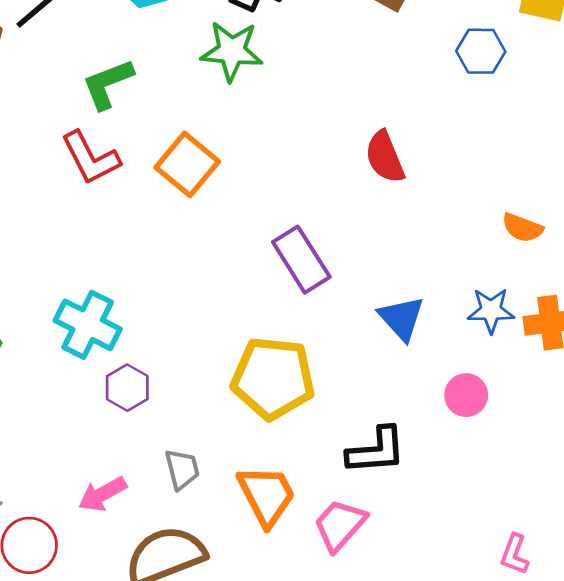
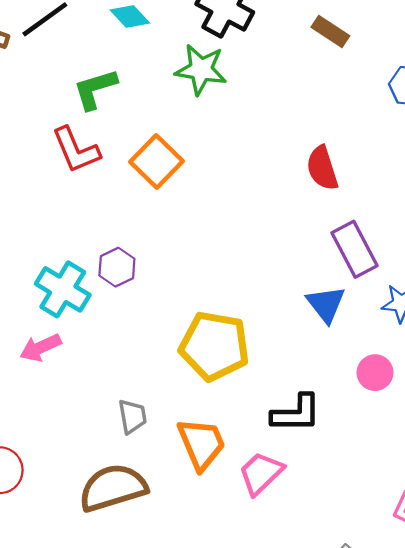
purple rectangle: (301, 260) -> (355, 249), moved
purple hexagon: (127, 388) -> (117, 267), moved
pink arrow: (102, 494) -> (40, 348), moved

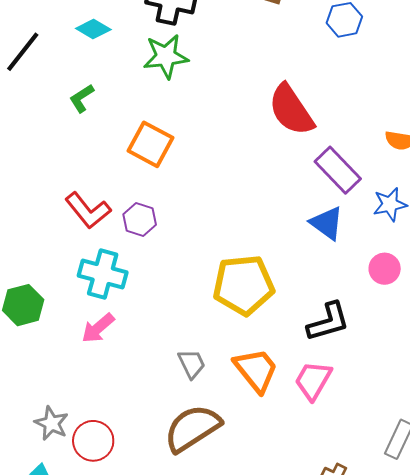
green L-shape: (95, 89) -> (82, 98), size x0.7
red L-shape: (76, 150) -> (88, 210), moved
red semicircle: (322, 168) -> (291, 110), size x1.4
purple hexagon: (117, 267) -> (140, 219), moved

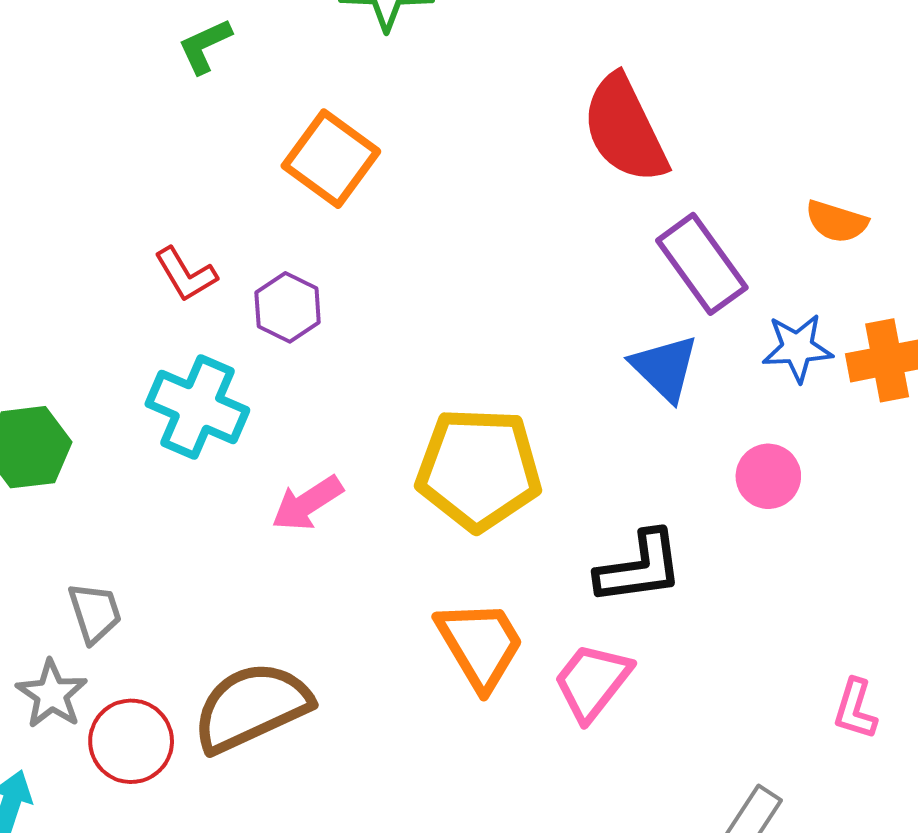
red L-shape: (88, 210) -> (186, 274), size x0.7
pink arrow: (98, 328) -> (307, 503), moved
gray trapezoid: (192, 364) -> (95, 613), moved
brown semicircle: (192, 428) -> (252, 707), moved

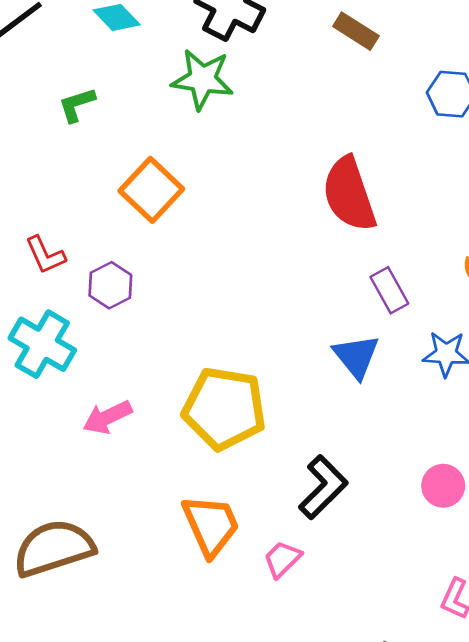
purple rectangle: (702, 264) -> (389, 290), size x0.7
pink circle: (768, 476) -> (443, 486), moved
black L-shape: (640, 568) -> (323, 487), turned -44
pink trapezoid: (592, 682) -> (282, 559), size x0.7

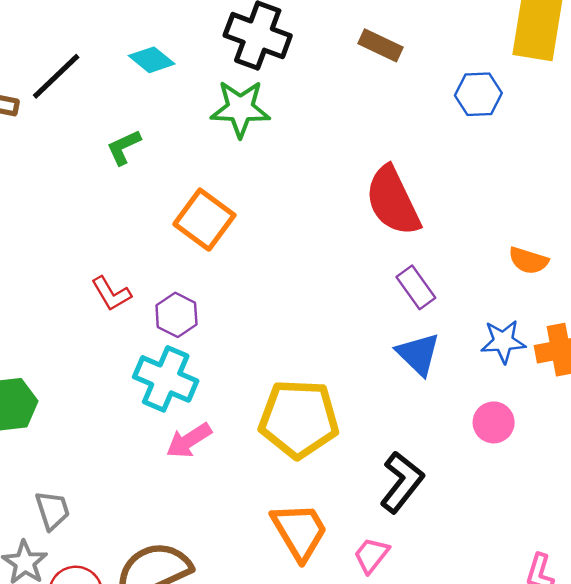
purple rectangle: (389, 290) -> (416, 287), moved
cyan cross: (42, 344) -> (166, 379), moved
pink circle: (443, 486) -> (494, 422), moved

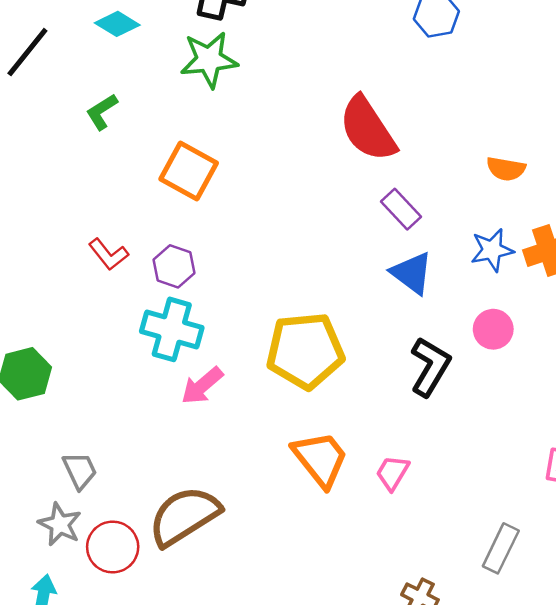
black L-shape: (402, 482) -> (430, 367), moved

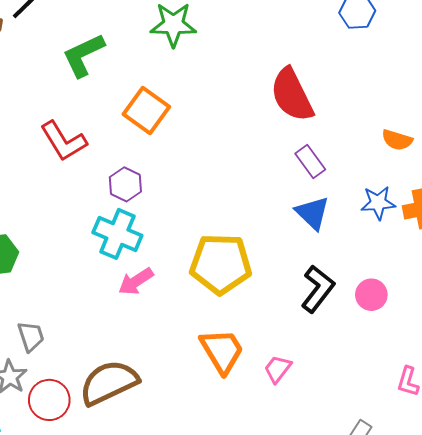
green L-shape: (102, 112) -> (83, 55), size x1.6
red L-shape: (108, 254) -> (64, 141), moved, size x1.5
pink circle: (493, 329) -> (371, 295), moved

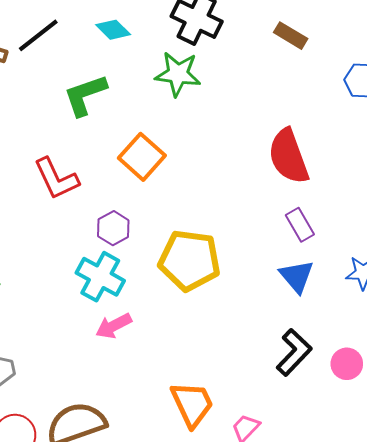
yellow pentagon: (221, 264) -> (189, 260), moved

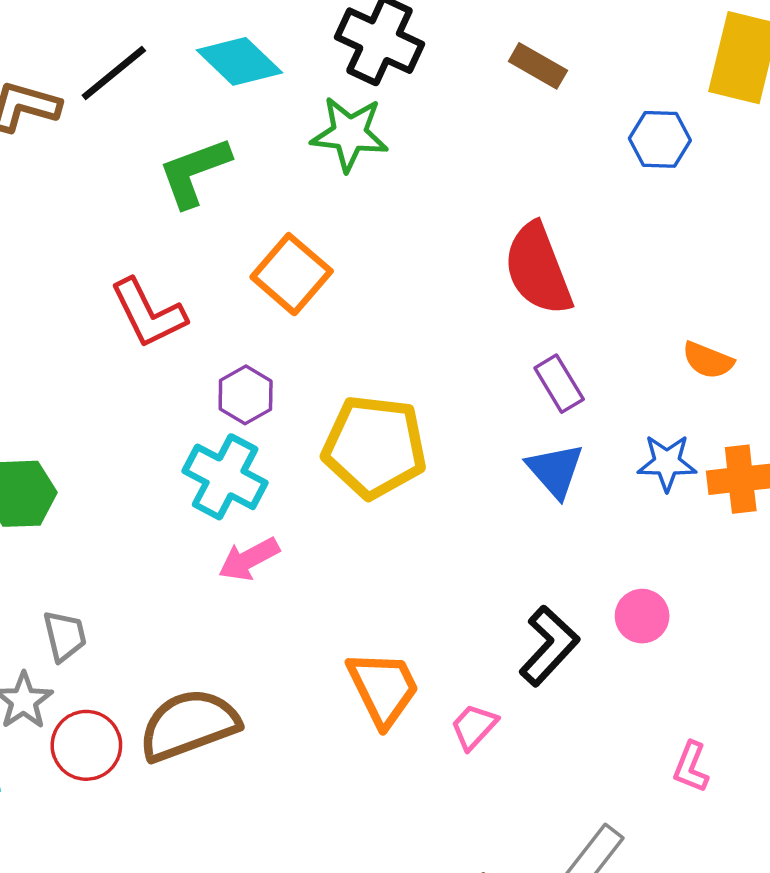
cyan diamond: (113, 30) -> (239, 61), size x1.4
black L-shape: (294, 352) -> (549, 646), moved

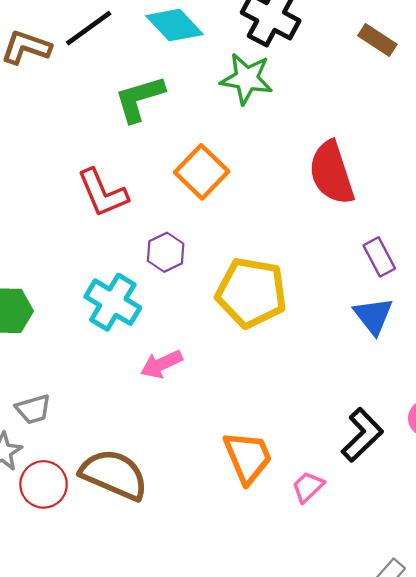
red semicircle: (538, 269) -> (332, 173), moved
cyan cross: (225, 477) -> (113, 302), moved
gray trapezoid: (65, 636) -> (33, 409), turned 84
brown semicircle: (189, 725) -> (114, 475), turned 40

